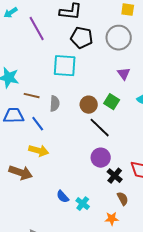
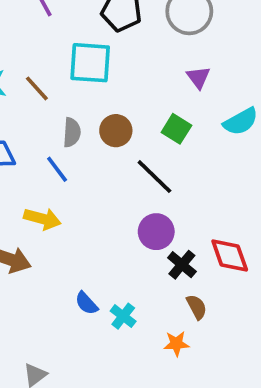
brown line: (32, 96) -> (37, 88), moved, turned 35
brown circle: (89, 105) -> (116, 131), moved
blue line: (38, 124) -> (57, 169), moved

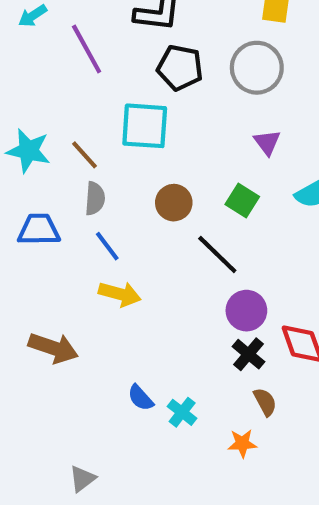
gray semicircle: (72, 132) -> (95, 198), moved
yellow arrow: (42, 219) -> (120, 294), moved
purple circle: (156, 232) -> (246, 311), moved

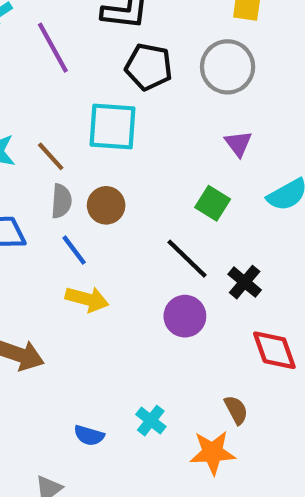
brown circle: (174, 203) -> (106, 205), moved
purple circle: (246, 311) -> (185, 316), moved
black cross: (248, 354) -> (245, 282), moved
blue semicircle: (141, 398) -> (89, 435), moved, turned -32
orange star: (242, 443) -> (213, 453), size x1.5

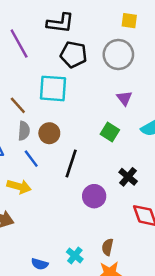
black line: (187, 259) -> (71, 163), moved, turned 64
yellow arrow: (87, 299) -> (19, 186), moved
brown semicircle: (236, 410) -> (107, 247), moved, turned -140

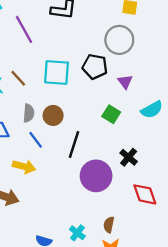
black pentagon: (74, 54) -> (95, 67), moved
brown line: (18, 105) -> (18, 78), moved
purple circle: (94, 196) -> (96, 176), size x1.4

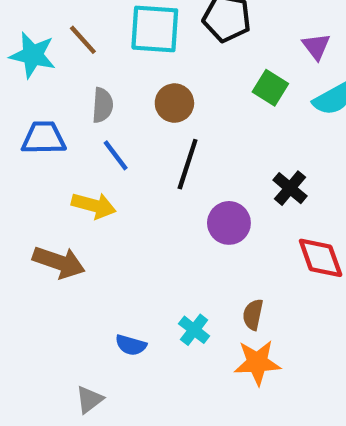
purple triangle: (125, 82) -> (316, 46), moved
green square: (111, 114) -> (270, 88), moved
brown circle: (53, 115) -> (174, 103), moved
purple circle: (96, 176) -> (229, 223), size x0.7

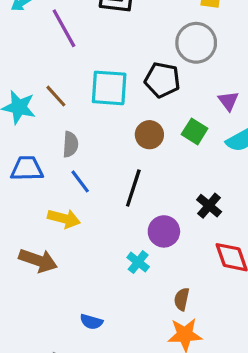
brown circle: (174, 103) -> (149, 135), moved
cyan cross: (194, 330) -> (138, 262), moved

